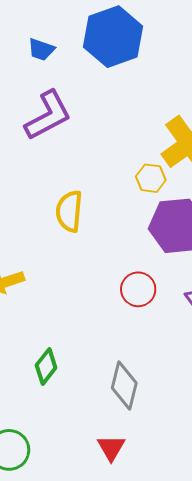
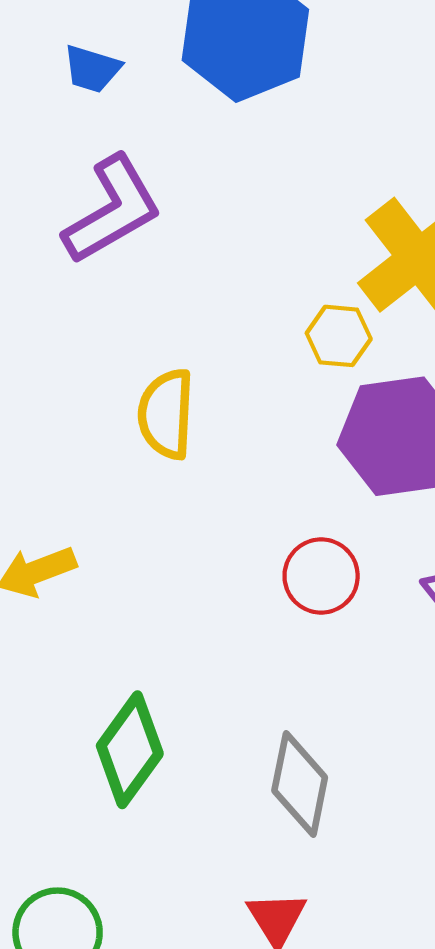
green diamond: (46, 366) -> (130, 750), size x1.4

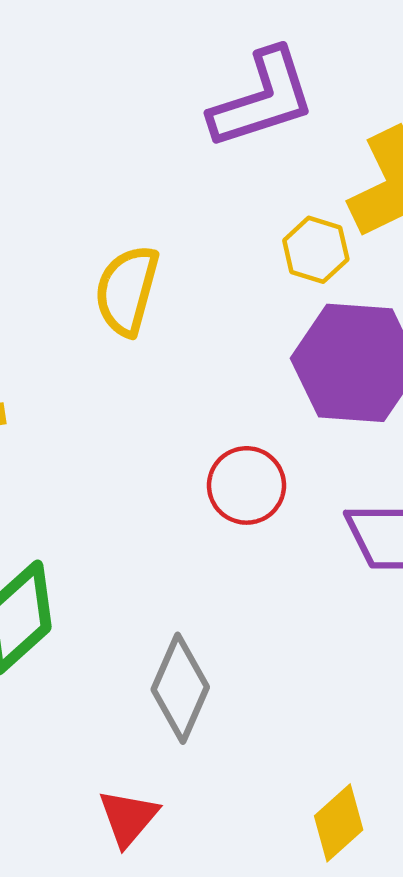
purple L-shape: (112, 210) -> (262, 99), moved

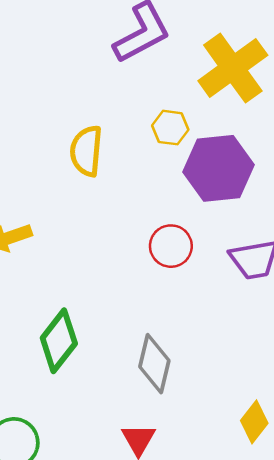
yellow hexagon: (316, 250) -> (170, 128), moved

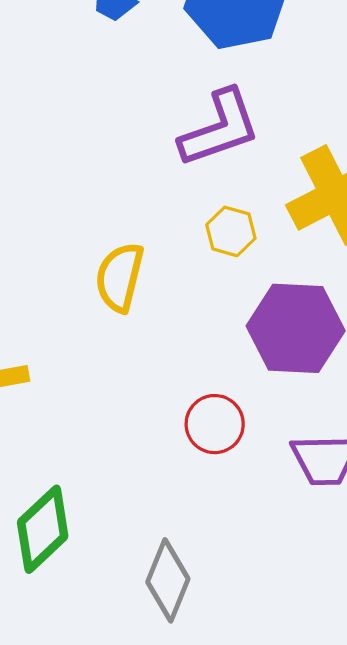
yellow hexagon: (170, 128) -> (231, 231), moved

